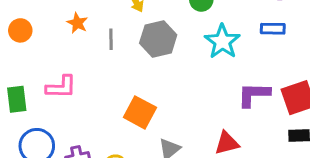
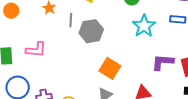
gray hexagon: (158, 39) -> (91, 31), moved
orange square: (140, 112) -> (110, 68), moved

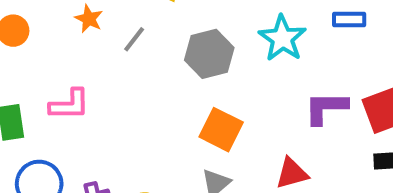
gray line: (71, 20) -> (134, 39), turned 40
gray hexagon: (91, 31) -> (209, 54), moved

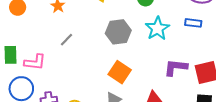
gray line: (134, 39) -> (66, 40), moved
pink L-shape: (69, 105) -> (35, 62), moved

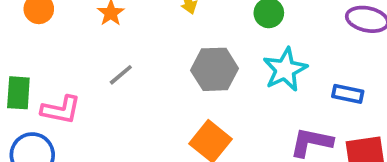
blue rectangle: (193, 23) -> (348, 94), moved

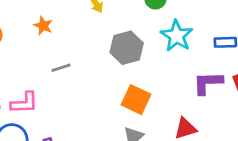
gray line: (121, 75) -> (61, 68), turned 36

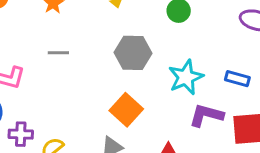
cyan star: (177, 36) -> (186, 77), moved

